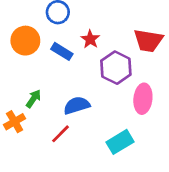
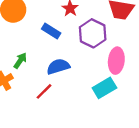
blue rectangle: (62, 51) -> (51, 31), moved
cyan rectangle: (120, 142) -> (104, 88), moved

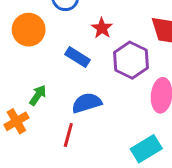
cyan rectangle: (104, 88) -> (146, 149), moved
red line: (44, 91) -> (68, 135), turned -30

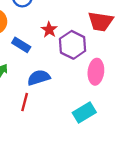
red star: (102, 28) -> (49, 30), moved
blue rectangle: (78, 57) -> (21, 45), moved

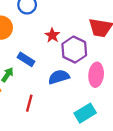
blue rectangle: (21, 45) -> (26, 59), moved
blue semicircle: (39, 78) -> (59, 77), moved

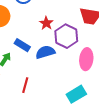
blue semicircle: (59, 77) -> (45, 52), moved

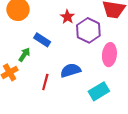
blue semicircle: (45, 52) -> (71, 70), moved

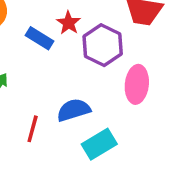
blue rectangle: (42, 40) -> (39, 38), moved
cyan rectangle: (99, 91) -> (99, 144), moved

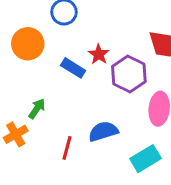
cyan rectangle: (99, 144) -> (146, 159), moved

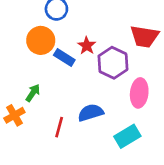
orange circle: (28, 44) -> (41, 40), moved

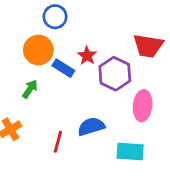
green arrow: (33, 93) -> (30, 89), moved
cyan rectangle: (127, 136) -> (130, 152), turned 35

